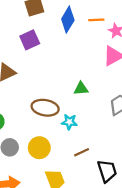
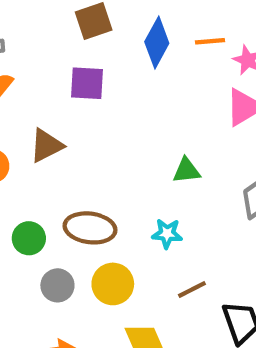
purple square: (30, 40) -> (87, 83), turned 30
brown ellipse: (45, 108) -> (90, 228), moved

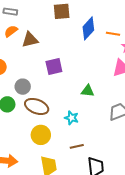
purple square: (87, 83) -> (54, 66), moved, turned -30
brown triangle: (46, 146) -> (30, 40), moved
gray circle: (57, 285) -> (23, 87), moved

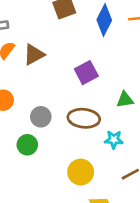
purple square: (54, 66) -> (86, 73), moved
brown ellipse: (37, 106) -> (84, 118), moved

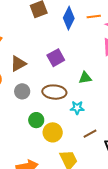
brown triangle: (34, 55) -> (18, 64), moved
green circle: (27, 145) -> (36, 120), moved

